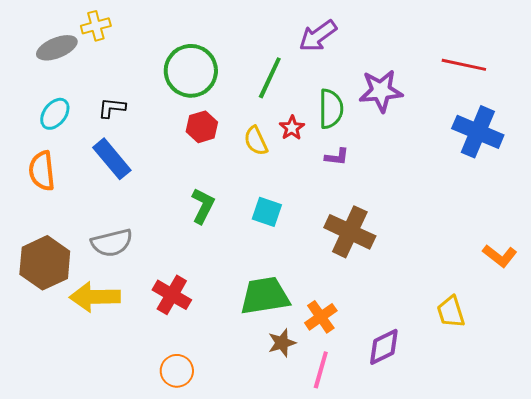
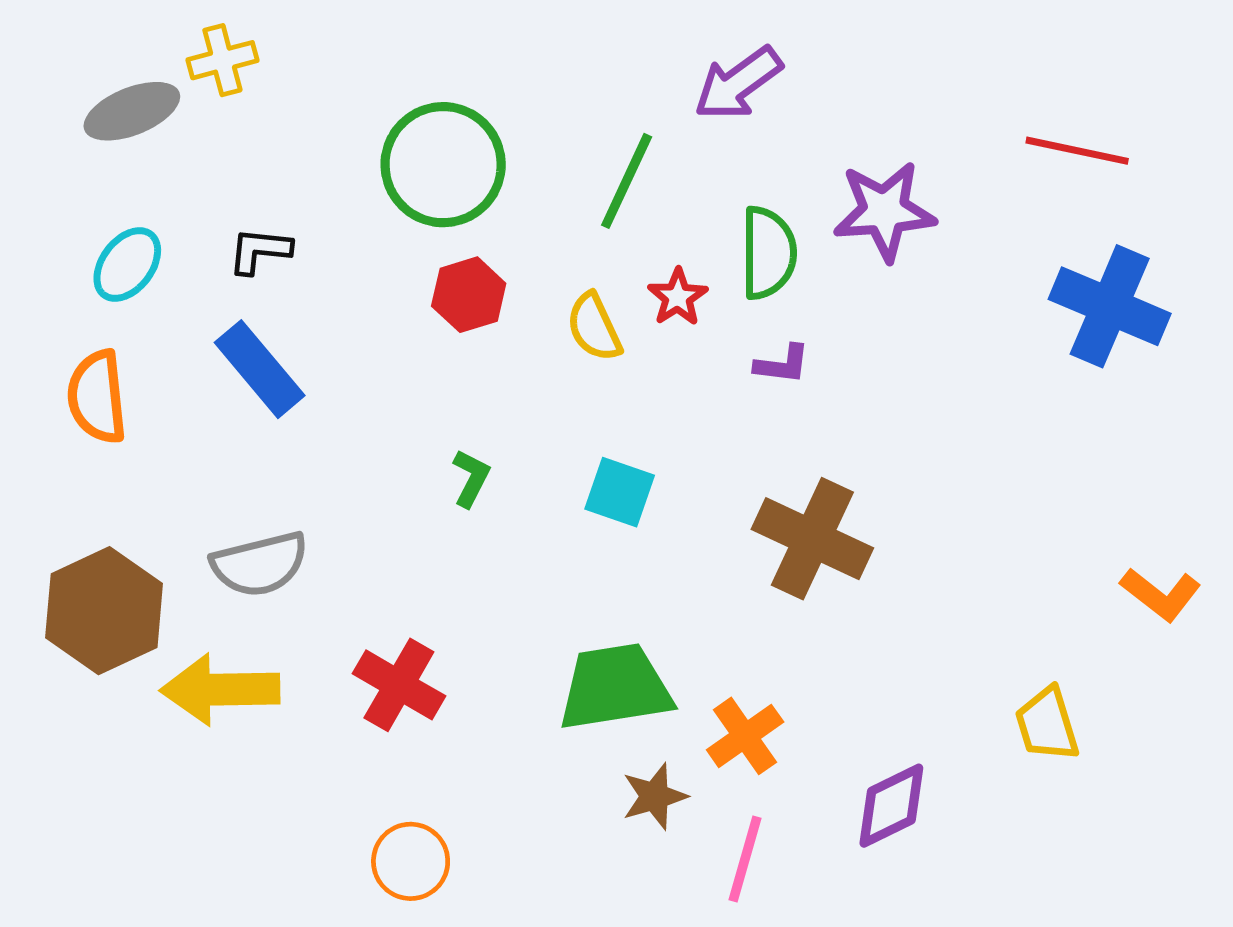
green L-shape: (203, 206) -> (471, 478), size x0.7

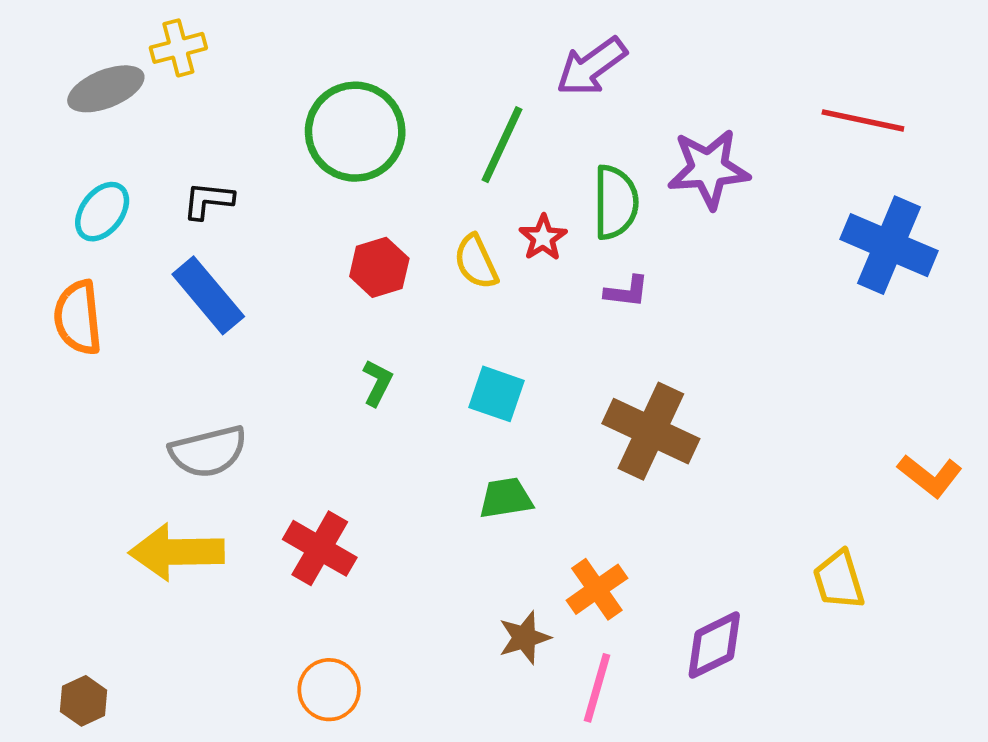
red hexagon: (469, 295) -> (379, 267), moved
brown hexagon: (104, 611) -> (84, 701), moved, size x0.5
green trapezoid: (615, 687) -> (506, 498), moved, size x0.6

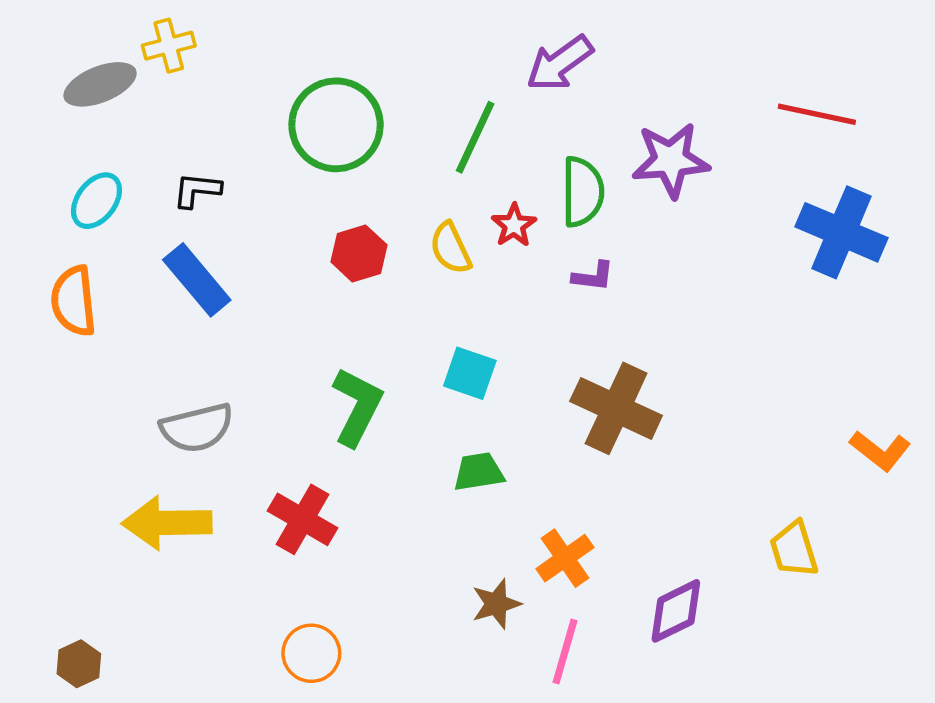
green L-shape: (377, 383) -> (357, 407), moved, size x1.8

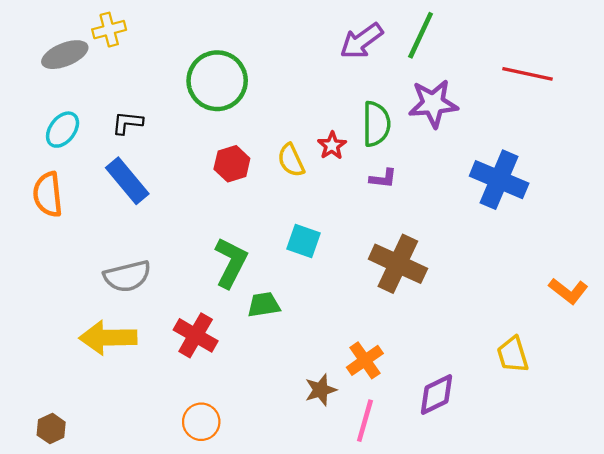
green line: (475, 137) -> (421, 35), moved
blue cross: (841, 232) -> (499, 180), moved
green trapezoid: (479, 472) -> (264, 305), moved

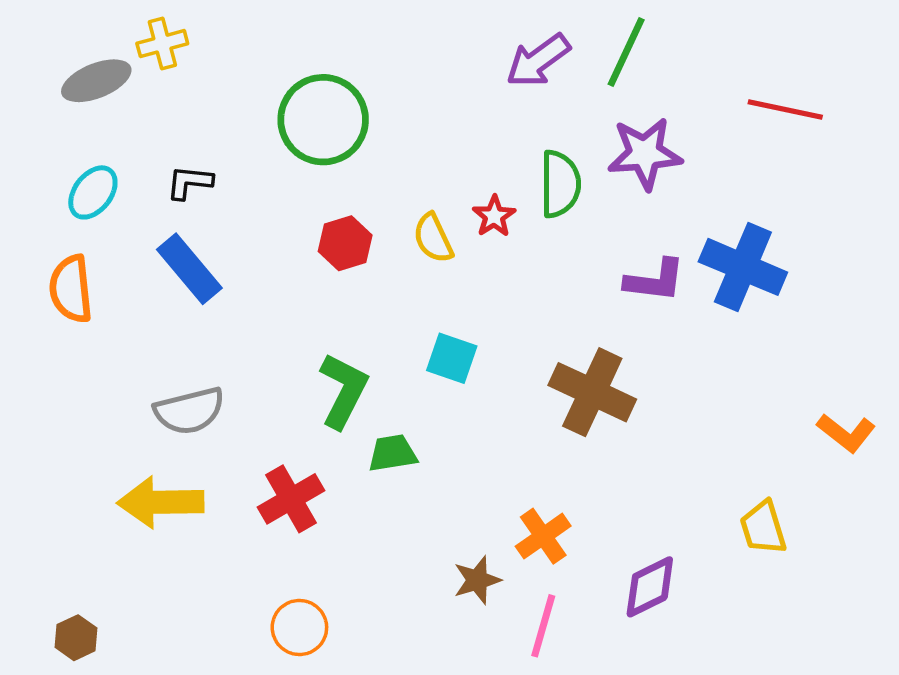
purple L-shape: (383, 178) -> (655, 280), moved, size x1.5
red cross: (196, 335) -> (291, 499), turned 30

